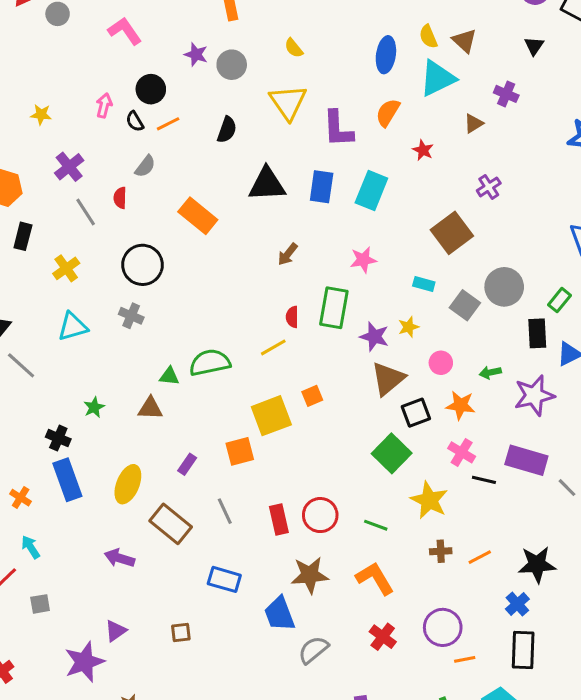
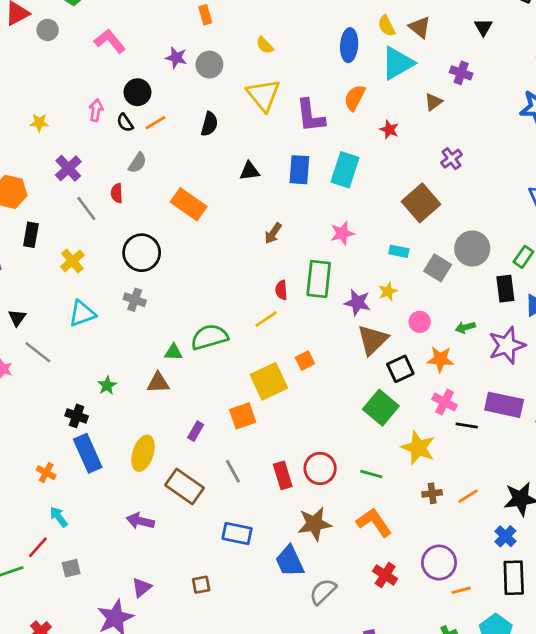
black triangle: (267, 184) -> (250, 171), size x0.6

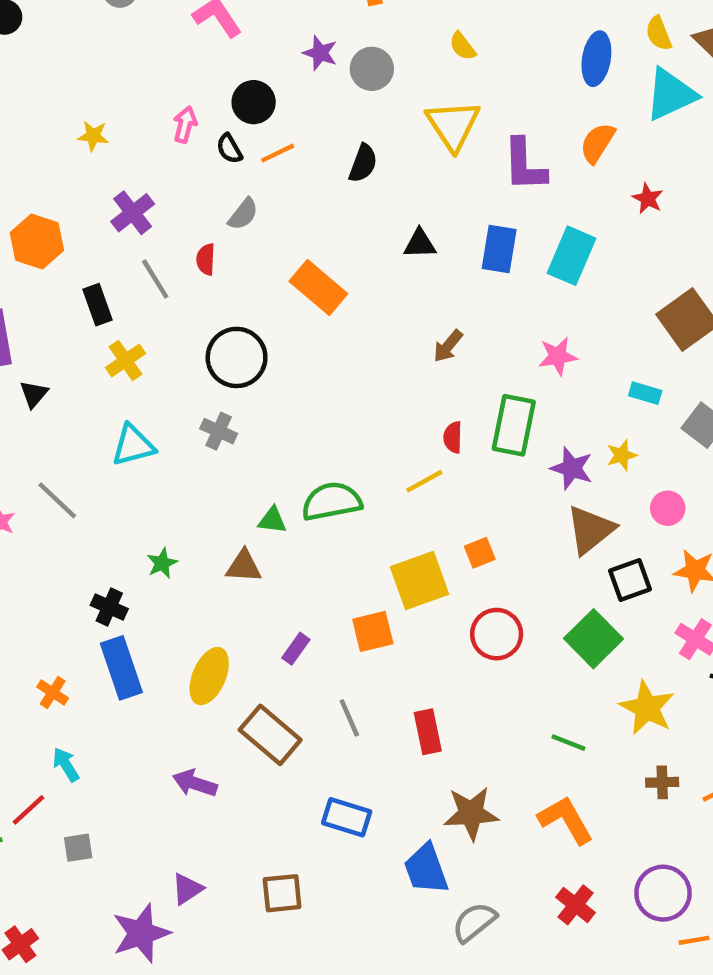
black rectangle: (31, 235) -> (97, 305), moved, turned -35
black triangle: (17, 318) -> (34, 394), moved
red circle: (320, 468) -> (497, 634), moved
brown square: (201, 585) -> (282, 893), size x1.4

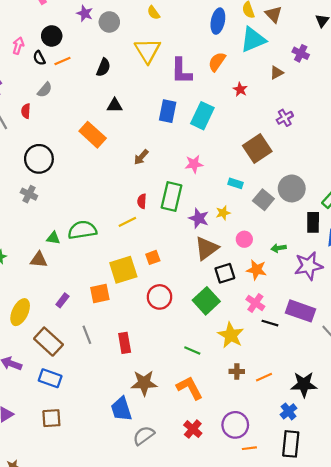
black triangle: (420, 244) -> (115, 105), moved
orange rectangle: (318, 288) -> (93, 135), moved
blue rectangle: (347, 817) -> (50, 378), moved

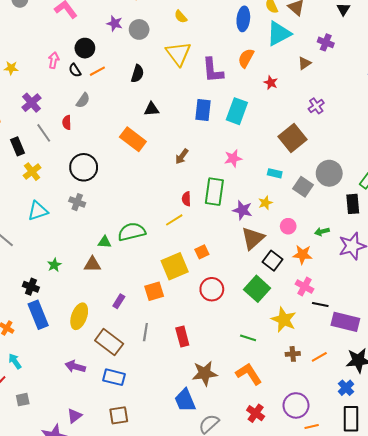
black square: (225, 273) -> (273, 261), turned -30
purple rectangle: (301, 311) -> (345, 322), moved
gray line: (87, 335) -> (145, 332), turned 36

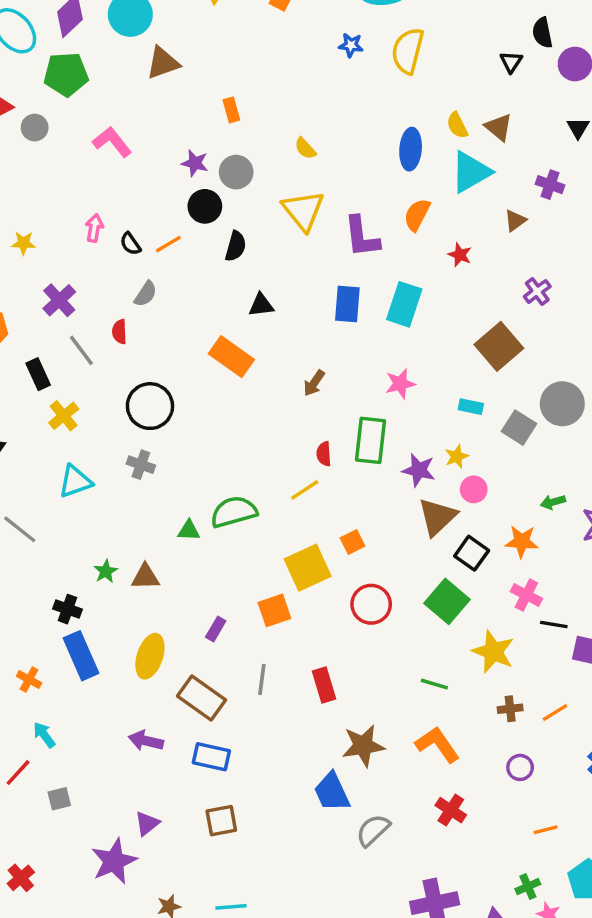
black circle: (85, 48) -> (205, 206), moved
pink circle: (288, 226) -> (474, 489), moved
brown triangle: (92, 264) -> (145, 577), moved
purple circle: (296, 405) -> (520, 767), moved, size x0.6

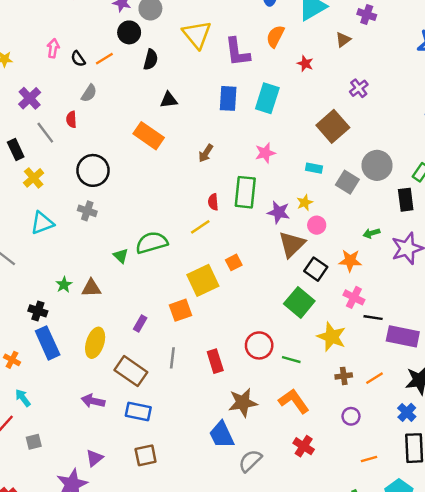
green triangle: (189, 531) -> (121, 256), turned 42
red circle: (371, 604) -> (259, 345), moved

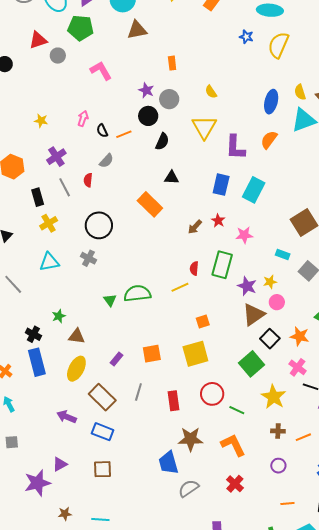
red star: (305, 64) -> (218, 221), moved
yellow square: (203, 280) -> (195, 354), moved
brown triangle: (91, 288) -> (77, 336), moved

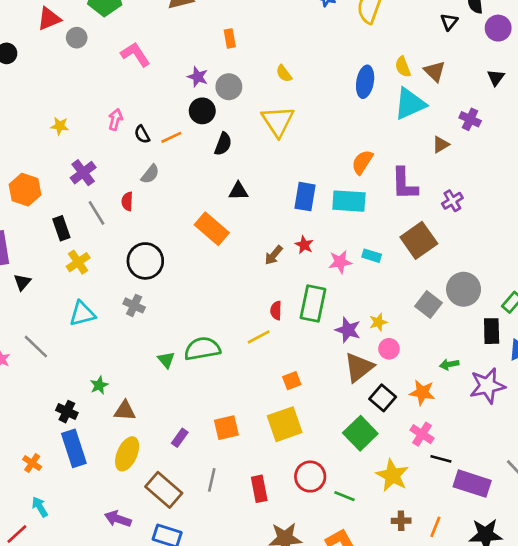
orange semicircle: (269, 140) -> (362, 162), moved
purple L-shape: (235, 147) -> (404, 184), moved
cyan rectangle: (254, 190) -> (349, 201), turned 70
cyan rectangle: (283, 254) -> (372, 256), moved
orange line: (303, 437) -> (435, 527), turned -42

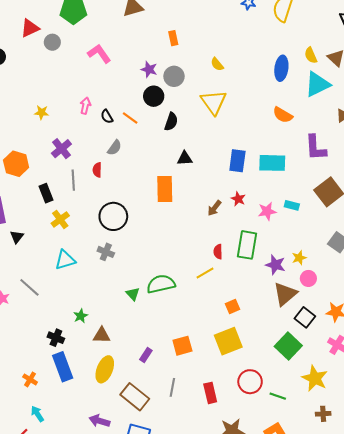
orange line: (171, 137) -> (130, 118), turned 63
orange semicircle: (362, 162) -> (283, 115), moved, turned -90
gray line: (96, 213) -> (73, 180), turned 30
orange rectangle: (212, 229) -> (165, 189), turned 50

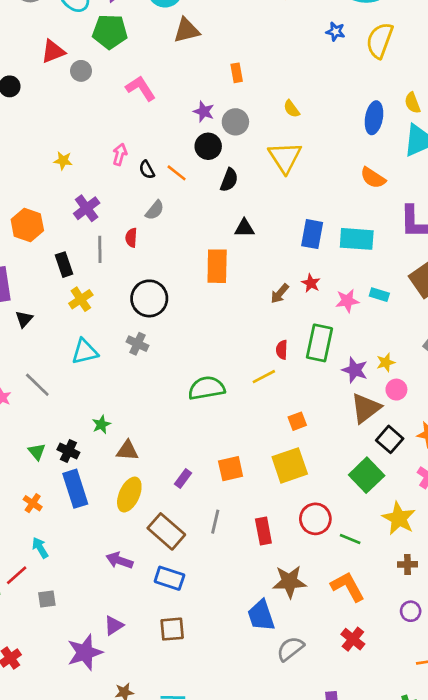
green triangle: (133, 294) -> (37, 452), moved

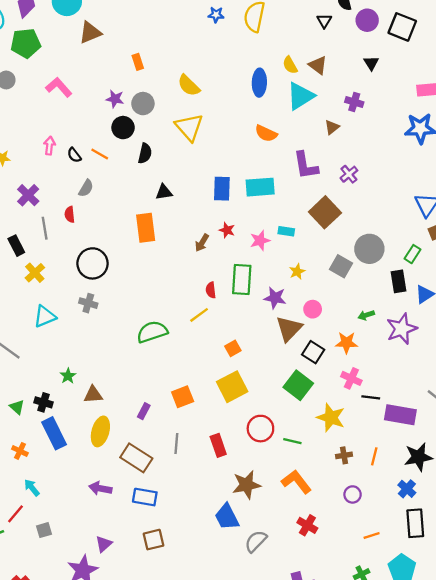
yellow semicircle: (292, 109) -> (189, 85), size x1.5
yellow star: (386, 362) -> (297, 271), moved

